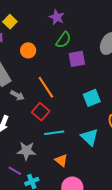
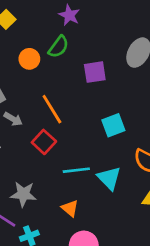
green semicircle: (63, 40) -> (59, 47), moved
cyan line: (54, 133) -> (76, 170), moved

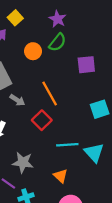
purple star: (69, 15) -> (58, 19), moved

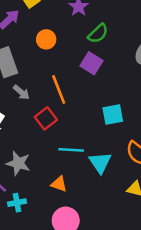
green semicircle: (57, 42) -> (98, 33), moved
purple square: (86, 65) -> (91, 63), moved, turned 30
orange triangle: (61, 176) -> (59, 184), turned -32

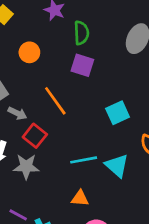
green semicircle: (98, 33) -> (81, 33), turned -35
red square: (46, 118) -> (35, 136), moved
gray star: (18, 163) -> (26, 166), moved

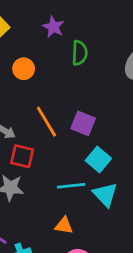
purple square: (82, 65) -> (83, 123), moved
cyan square: (118, 113) -> (98, 160), moved, turned -30
red square: (35, 136) -> (22, 156), turned -30

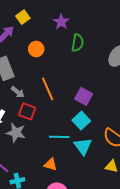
purple square: (83, 123) -> (84, 96), moved

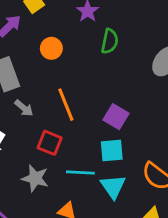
red square: (27, 111) -> (50, 143), moved
cyan square: (81, 121) -> (112, 151), turned 36
gray star: (16, 133) -> (35, 178), moved

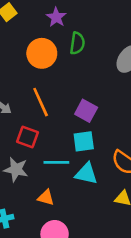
orange circle: (51, 48) -> (42, 53), moved, size x1.5
cyan triangle: (113, 187) -> (86, 174), turned -40

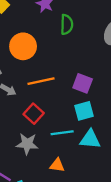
orange circle: (42, 53) -> (23, 46), moved
orange line: (41, 102) -> (41, 81), turned -70
red square: (28, 137) -> (34, 114), turned 30

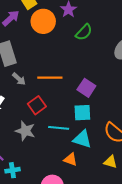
green semicircle: (67, 24) -> (84, 32), turned 30
orange circle: (23, 46) -> (43, 21), moved
orange triangle: (57, 165) -> (70, 160), moved

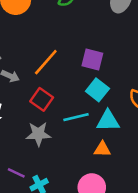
orange line: (50, 78) -> (46, 62), turned -30
cyan square: (82, 113) -> (97, 90), turned -30

